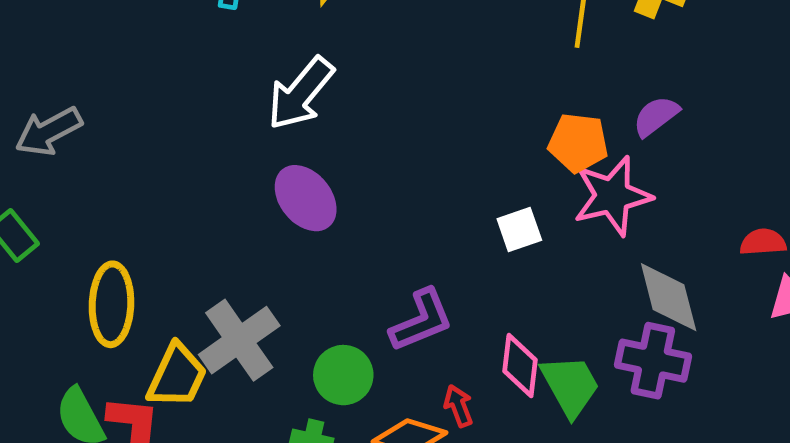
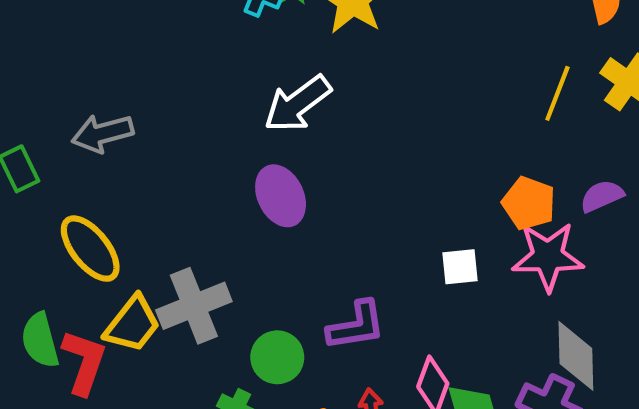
gray arrow: (49, 131) -> (103, 133), moved
yellow ellipse: (111, 304) -> (90, 249), turned -54

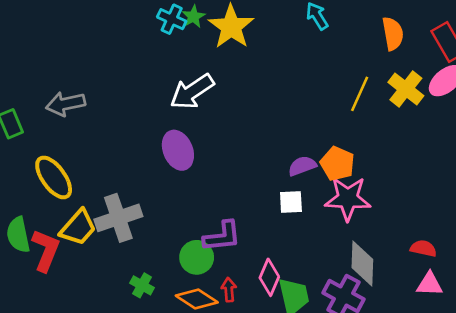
purple semicircle: (602, 196) -> (302, 166), moved
green circle: (277, 357) -> (197, 257), moved

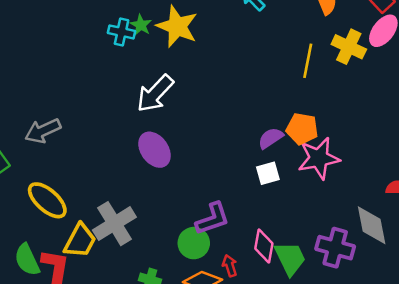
gray diamond: (362, 264) -> (372, 225), moved

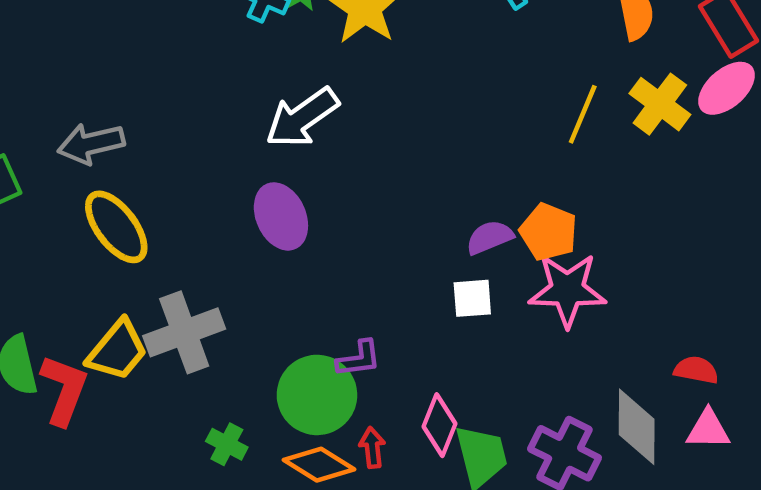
yellow ellipse: (47, 200) -> (116, 227), moved
purple L-shape: (213, 219) -> (359, 359), size x0.7
green circle: (194, 243) -> (317, 395), size x1.4

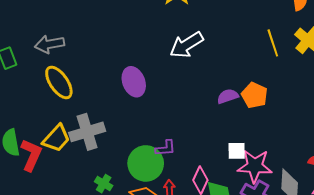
yellow line: (583, 114) -> (273, 43), turned -44
white arrow: (302, 118) -> (187, 45), moved
pink star: (567, 290) -> (255, 166), moved
white square: (472, 298) -> (237, 151), moved

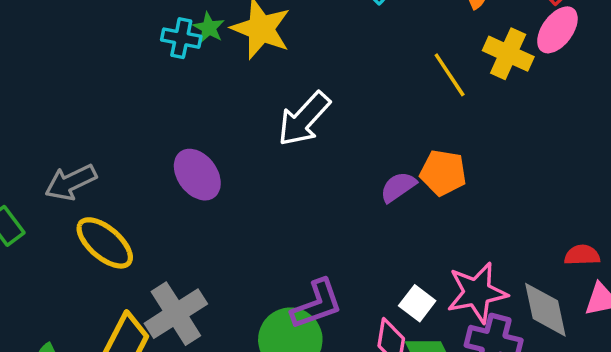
purple ellipse: (134, 82) -> (197, 175), moved
purple L-shape: (165, 148) -> (317, 304), size x1.5
white square: (237, 151) -> (417, 303), moved, turned -36

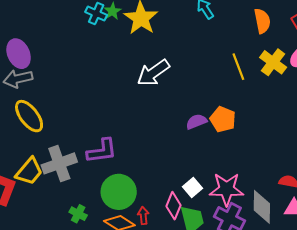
purple ellipse: (197, 175) -> (19, 54), moved
purple L-shape: (317, 304) -> (102, 151), moved

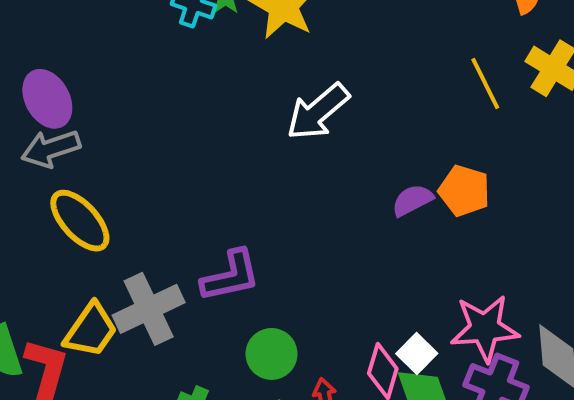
white square: (192, 188) -> (417, 353), moved
green circle: (119, 192) -> (272, 354), size x0.7

